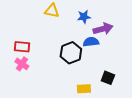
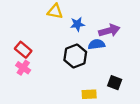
blue star: (84, 17) -> (77, 24), moved
red rectangle: (22, 47) -> (23, 50), turned 35

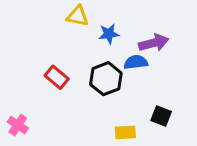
red rectangle: (23, 50) -> (57, 77), moved
pink cross: (23, 68) -> (18, 125), moved

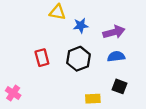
blue semicircle: (136, 62) -> (116, 56), moved
red rectangle: (57, 77) -> (42, 58), turned 35

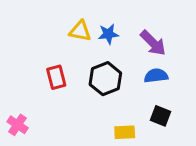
yellow triangle: (57, 12) -> (80, 31), moved
purple arrow: (114, 32) -> (153, 43), turned 60

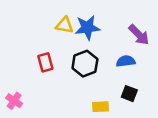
blue star: (108, 34) -> (87, 28), size x1.5
purple arrow: (153, 43) -> (139, 35), moved

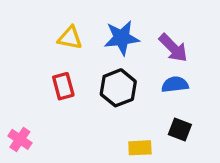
yellow triangle: (65, 25) -> (70, 38), moved
purple arrow: (139, 35) -> (173, 48), moved

